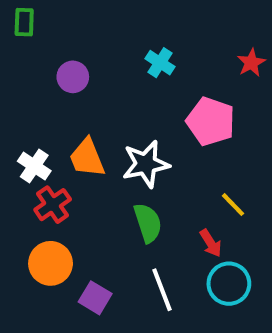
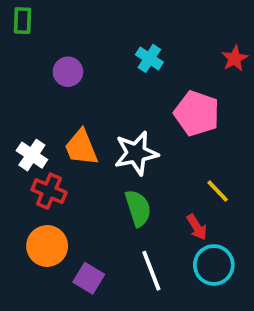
red cross: (53, 205) -> (49, 191), turned -32

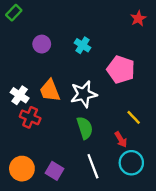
green rectangle: (22, 21) -> (14, 13), turned 42
cyan cross: (149, 58) -> (82, 45), moved
red star: (235, 58) -> (138, 18), moved
orange circle: (47, 246) -> (22, 169), moved

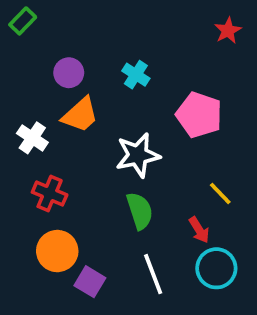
orange trapezoid: (50, 91) -> (80, 115), moved, turned -110
white cross: (20, 95) -> (32, 138), moved
orange circle: (22, 169) -> (57, 251), moved

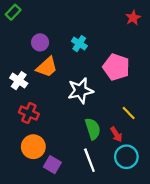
green semicircle: (140, 211) -> (93, 129), moved

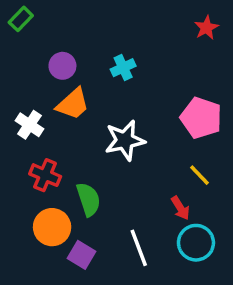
cyan cross: (79, 44) -> (123, 68), turned 32
pink pentagon: (116, 67) -> (201, 118), moved
green semicircle: (93, 129) -> (88, 199), moved

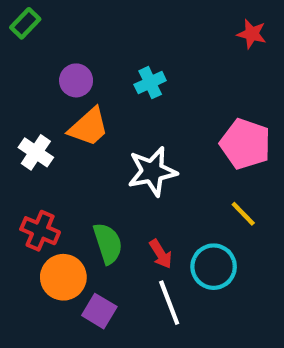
red star: (206, 28) -> (252, 34), turned -30
red cross: (45, 175) -> (40, 231), moved
red arrow: (180, 208) -> (161, 254), moved
cyan circle: (196, 243) -> (214, 267), moved

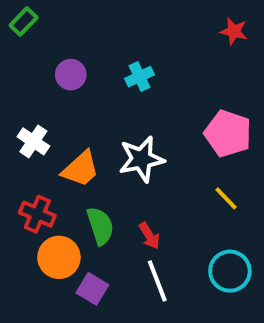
orange trapezoid: (89, 127) -> (81, 169), moved
cyan circle: (214, 267) -> (230, 271), moved

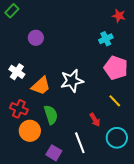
cyan cross: (140, 77) -> (106, 39), moved
red arrow: (149, 236) -> (95, 120), moved
purple square: (92, 289) -> (54, 153), moved

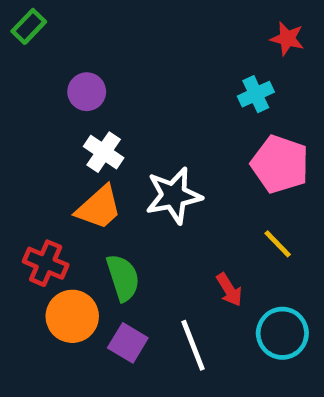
white cross: (17, 72) -> (104, 152), moved
purple square: (54, 153) -> (128, 343), moved

